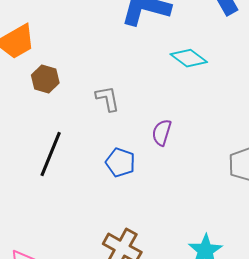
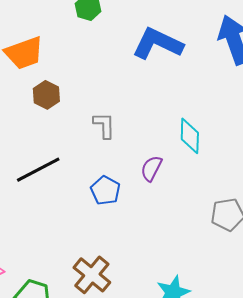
cyan diamond: (189, 58) -> (190, 136), moved, turned 45
black line: (51, 154) -> (38, 170), turned 30

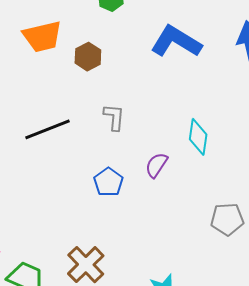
brown hexagon: (46, 95) -> (88, 57), moved
black line: (38, 170) -> (48, 129), moved

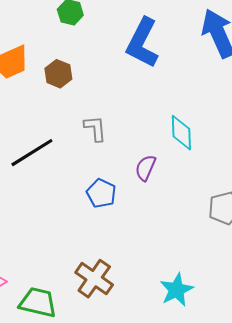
blue L-shape: (176, 42) -> (142, 43), turned -84

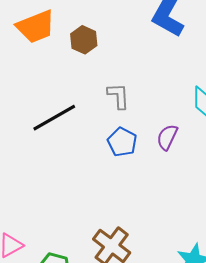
blue pentagon: (101, 193) -> (122, 142), moved

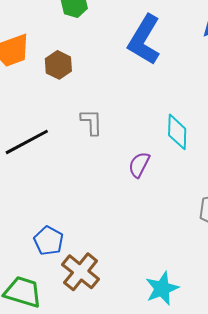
blue pentagon: (122, 142) -> (49, 241), moved

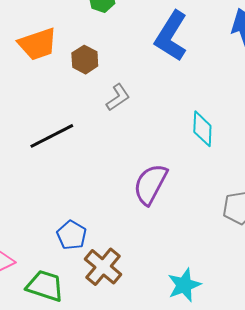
gray L-shape: (92, 122) -> (118, 97), moved, turned 56
purple semicircle: (139, 165) -> (150, 184), moved, size x1.6

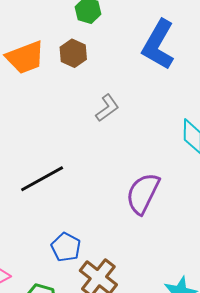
brown hexagon: (85, 60) -> (73, 53), moved
black line: (52, 136) -> (42, 179), moved

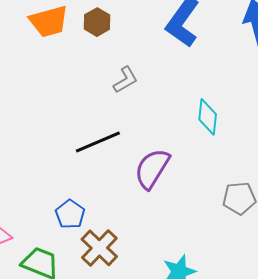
black line: (42, 179) -> (98, 142), moved

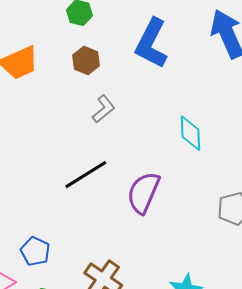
brown hexagon: (97, 22) -> (86, 61), moved
blue pentagon: (70, 214) -> (35, 251), moved

